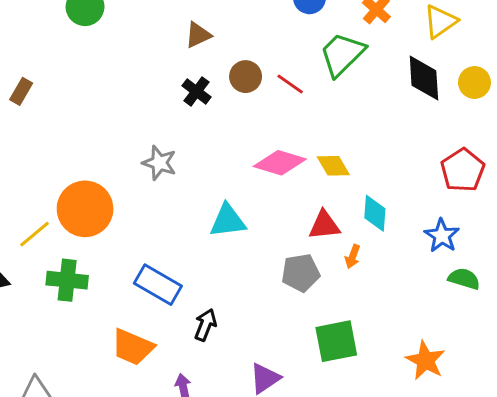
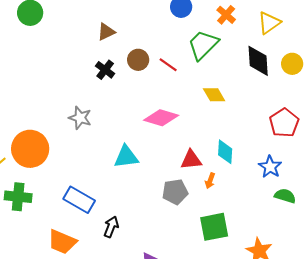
yellow diamond: (333, 166) -> (214, 95), moved
green square: (336, 341) -> (214, 227), moved

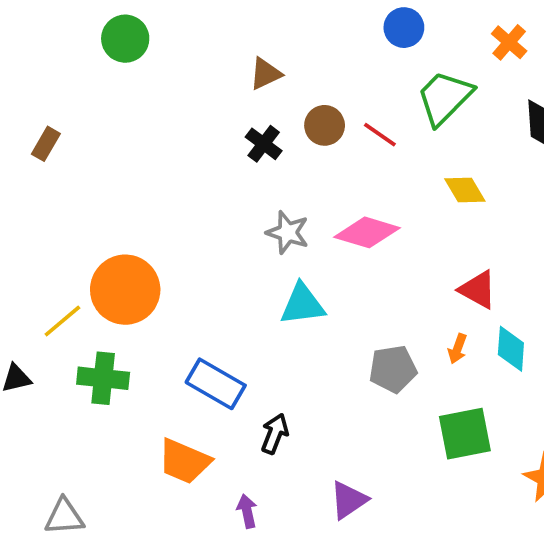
orange cross: (226, 15) -> (509, 42), moved
gray star: (80, 118) -> (288, 232), moved
cyan diamond: (225, 152) -> (511, 349), moved
red triangle: (191, 160) -> (478, 290), moved, turned 35

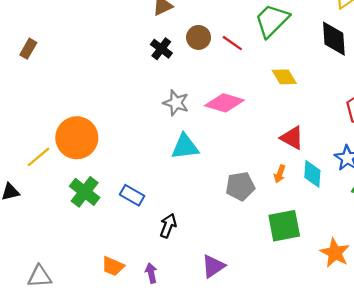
green cross: (103, 378) -> (85, 192), moved, turned 32
blue rectangle: (216, 384) -> (132, 195), size x0.7
orange trapezoid: (184, 461) -> (113, 266), moved, size x0.7

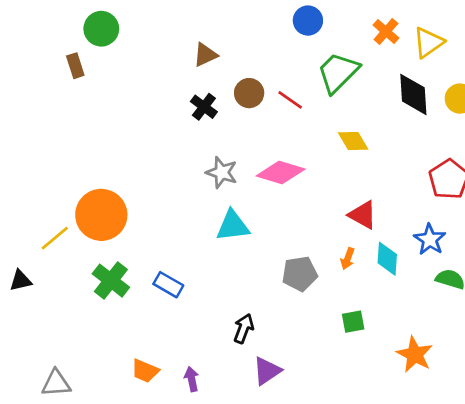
brown rectangle: (28, 49) -> (75, 66), moved, turned -48
black arrow: (168, 226) -> (244, 328), moved
green square: (284, 226) -> (353, 322), size x0.6

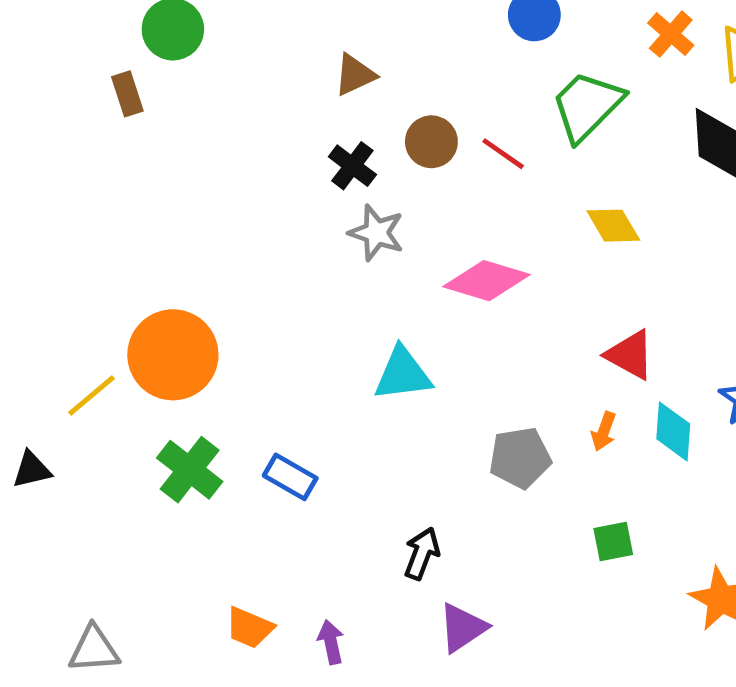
gray star: (222, 172) -> (376, 233), moved

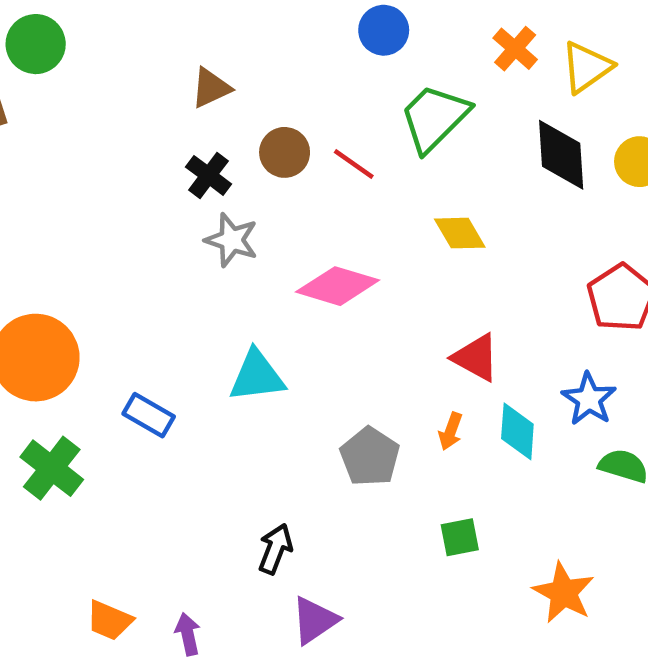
gray pentagon: (520, 458) -> (370, 457), turned -30
blue rectangle: (290, 477) -> (149, 415), moved

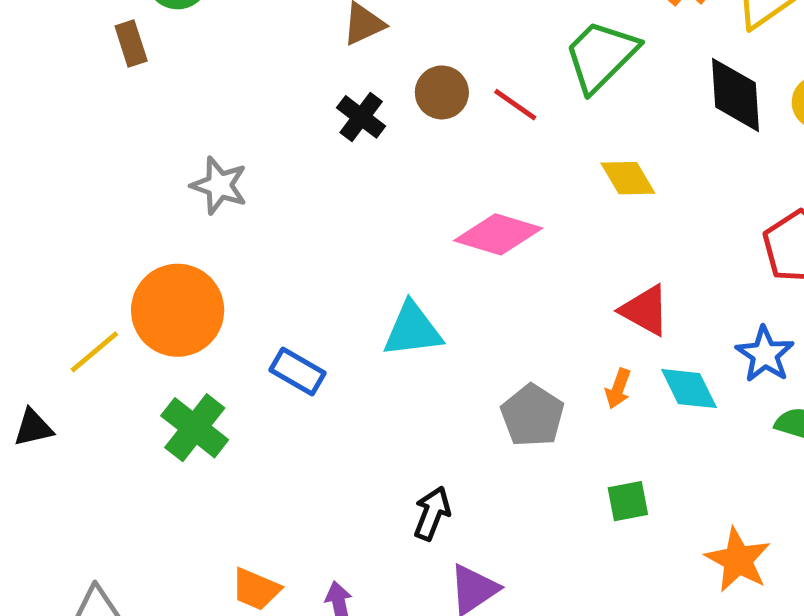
gray star: (232, 240) -> (219, 185), moved
cyan diamond: (517, 431) -> (689, 389), turned -30

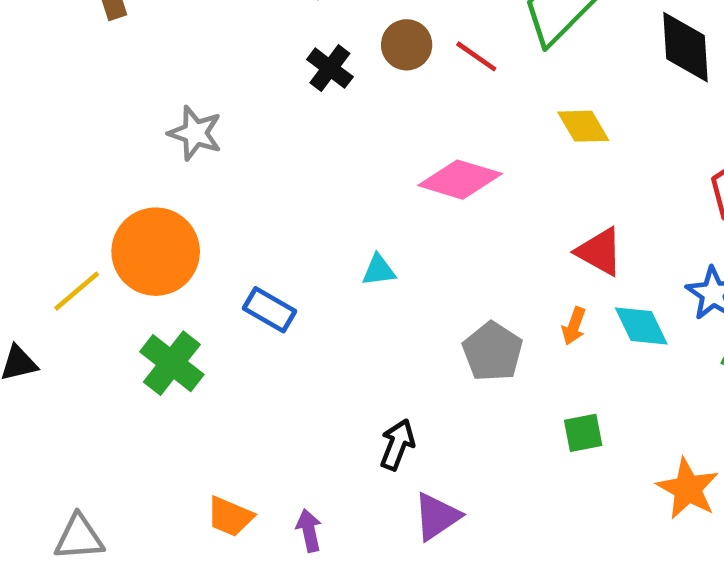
cyan triangle: (412, 330) -> (379, 270), size x0.6

